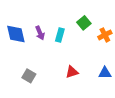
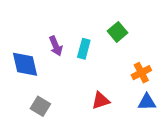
blue diamond: (16, 34) -> (25, 64), moved
orange cross: (105, 35) -> (141, 73), moved

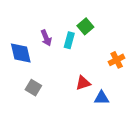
green square: (117, 32) -> (85, 26), moved
blue triangle: (147, 102) -> (102, 98), moved

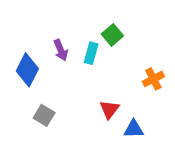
blue diamond: (21, 53) -> (27, 70), turned 40
red triangle: (83, 83) -> (109, 109), turned -35

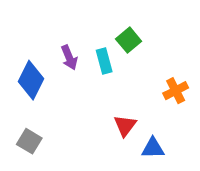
cyan rectangle: (91, 53) -> (104, 61), turned -30
gray square: (44, 115) -> (29, 141), moved

